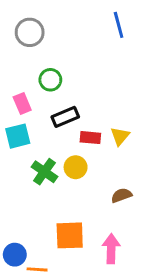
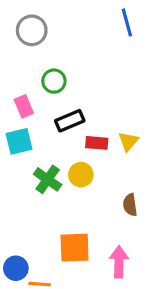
brown semicircle: (121, 195) -> (130, 205), turned -78

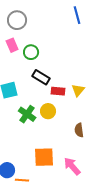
pink rectangle: (24, 106) -> (12, 45), moved
black rectangle: (70, 121) -> (41, 77), turned 54
pink arrow: (119, 262) -> (72, 166), turned -42

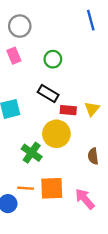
green circle: (31, 52) -> (53, 59), moved
yellow circle: (48, 111) -> (56, 134), size x1.5
green cross: (27, 114) -> (32, 153), moved
orange line: (22, 180) -> (26, 188), moved

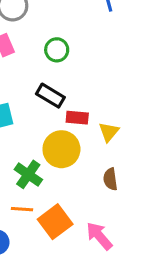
yellow triangle: (92, 109) -> (109, 132), moved
orange line: (26, 188) -> (22, 209), moved
orange square: (52, 188) -> (55, 222), turned -35

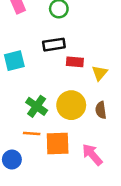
black rectangle: (50, 96) -> (54, 45), turned -40
yellow circle: (61, 149) -> (71, 105), moved
orange square: (55, 222) -> (58, 143), turned 35

